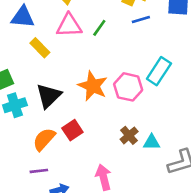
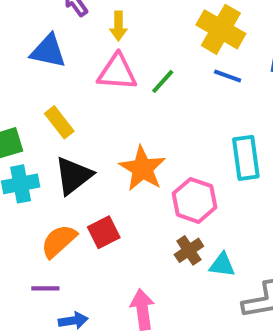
blue line: (141, 20) -> (228, 76), turned 30
yellow rectangle: (40, 48) -> (59, 122), moved
cyan rectangle: (159, 71) -> (246, 158), turned -48
pink hexagon: (128, 87) -> (195, 200), moved

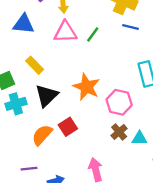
purple line: (45, 288) -> (29, 169), moved

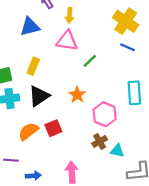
blue triangle: (24, 24) -> (30, 27), turned -30
green line: (93, 34) -> (90, 61), moved
yellow rectangle: (35, 65) -> (33, 66), turned 56
orange star: (86, 87) -> (77, 95), size x0.7

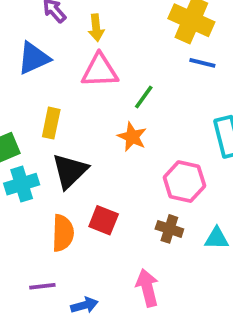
orange star: (77, 95) -> (132, 137), moved
red square: (53, 128) -> (104, 220), turned -35
orange semicircle: (28, 131) -> (63, 233), turned 140
brown cross: (100, 142) -> (169, 229), moved, turned -32

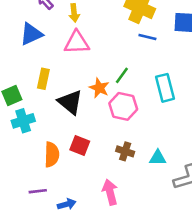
green line: (144, 97) -> (122, 75), moved
black triangle: (70, 171) -> (70, 102), moved, turned -36
pink hexagon: (184, 182) -> (123, 106), moved

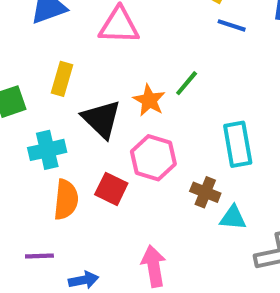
cyan rectangle: (165, 88) -> (238, 144), moved
pink hexagon: (123, 106) -> (153, 158), moved
cyan cross: (23, 121) -> (47, 150), moved
brown cross: (125, 151) -> (205, 192), moved

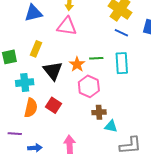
green line: (187, 83) -> (96, 58), turned 40
cyan rectangle: (238, 144) -> (122, 63), moved
pink hexagon: (153, 158) -> (89, 86), moved
brown cross: (205, 192) -> (99, 112), turned -32

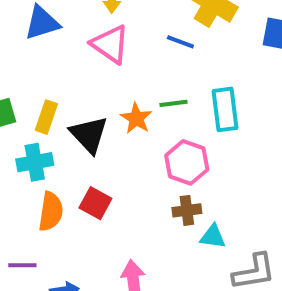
pink triangle: (67, 26) -> (110, 44), turned 30
blue line: (121, 33) -> (180, 42), moved
yellow rectangle: (36, 49) -> (46, 117), moved
pink hexagon: (89, 86) -> (187, 162), moved

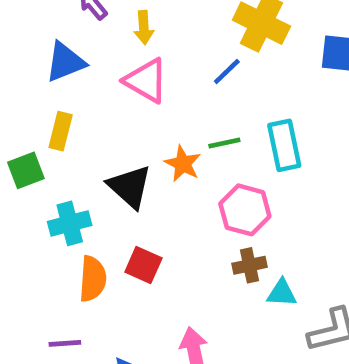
blue line: (180, 42) -> (227, 71), turned -60
yellow rectangle: (46, 117) -> (61, 131), moved

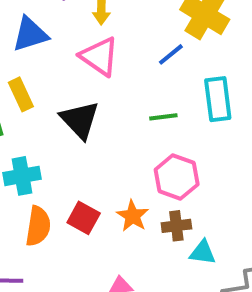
yellow rectangle: (61, 131) -> (21, 94), turned -44
cyan rectangle: (284, 145) -> (218, 99), moved
orange star: (183, 164) -> (133, 216), moved
black triangle: (130, 187) -> (80, 120), moved

